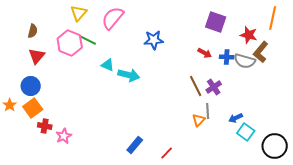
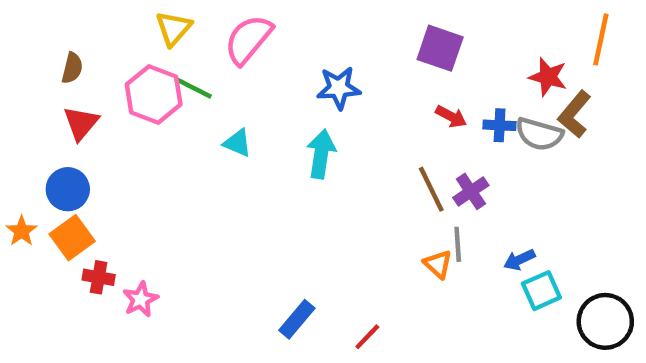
purple square: (216, 22) -> (440, 48), moved
cyan arrow: (129, 75) -> (321, 154), moved, turned -95
orange triangle: (199, 120) -> (438, 264), turned -32
cyan square: (246, 132) -> (541, 291), turned 30

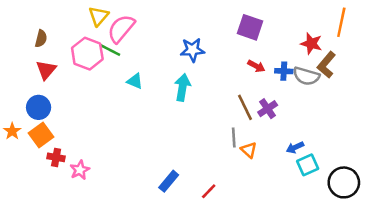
pink semicircle: (248, 39) -> (121, 29), moved
gray line: (458, 244) -> (234, 137), moved

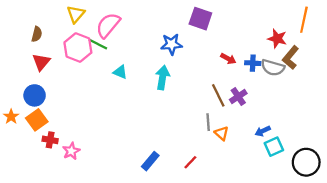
yellow triangle: (99, 16) -> (76, 14), moved
purple square: (250, 27) -> (200, 19), moved
red line: (209, 191) -> (190, 162), moved

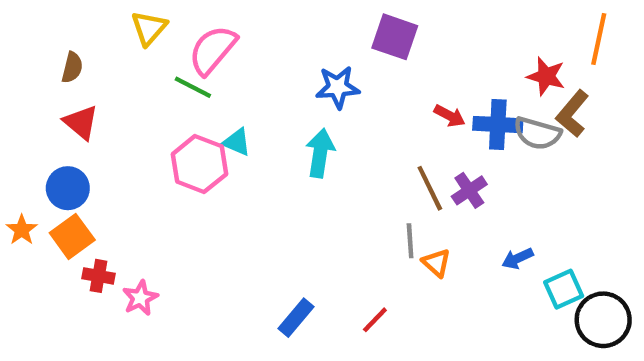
pink hexagon: (78, 48) -> (199, 164), moved
red triangle: (41, 62) -> (81, 122), turned -30
blue cross: (253, 63) -> (498, 125), size x1.5
cyan square: (274, 147) -> (564, 289), moved

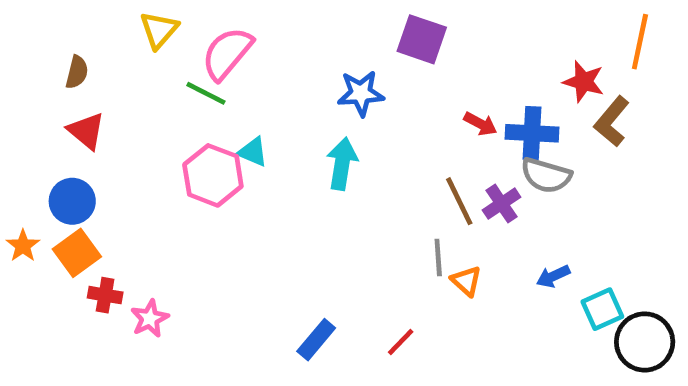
gray semicircle: (537, 133) -> (546, 175), moved

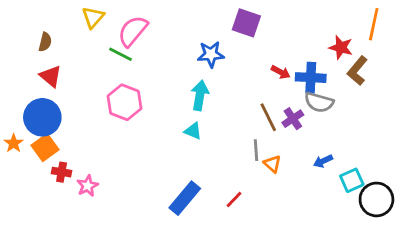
cyan triangle: (253, 152) -> (193, 131), moved
blue circle: (72, 201) -> (42, 117), size x1.4
blue rectangle: (316, 340) -> (185, 198), size x1.4

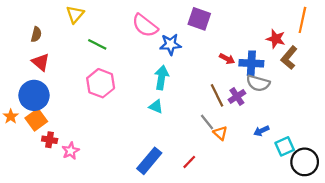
pink semicircle: (133, 31) -> (145, 26), moved, turned -92
gray line: (256, 150) -> (207, 122), turned -35

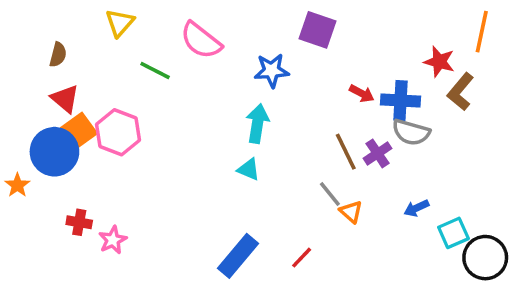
pink semicircle: (145, 26) -> (201, 40), moved
pink hexagon: (101, 83) -> (118, 132), moved
orange square: (36, 120) -> (79, 130), moved

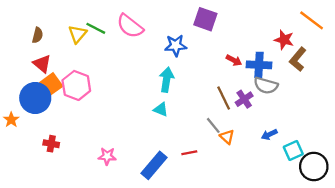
yellow triangle: (120, 23) -> (77, 34), moved
orange line: (482, 32) -> (312, 20), turned -65
green line: (155, 70) -> (96, 28), moved
pink star: (113, 240) -> (107, 156), moved, turned 30
red line: (302, 258) -> (189, 153), moved, turned 35

